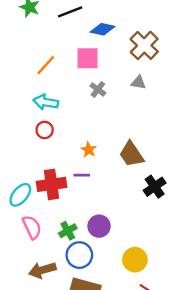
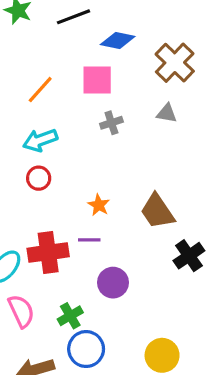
gray cross: (98, 89) -> (111, 123), turned 35
cyan arrow: (46, 102) -> (40, 140), turned -30
purple circle: (99, 226) -> (113, 283), moved

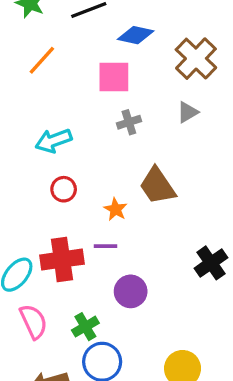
orange line: (40, 90) -> (42, 60), moved
gray triangle: (167, 113) -> (188, 112), turned -40
red circle: (39, 178) -> (64, 189), moved
brown trapezoid: (157, 211) -> (157, 186), moved

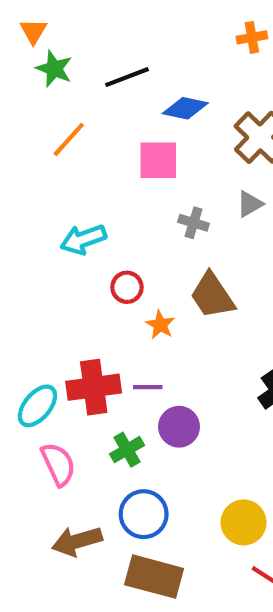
gray cross: (129, 122) -> (194, 223), moved, turned 35
red circle: (64, 189) -> (127, 287), moved
purple line: (105, 246) -> (148, 387), moved
green cross: (85, 327) -> (127, 450), moved

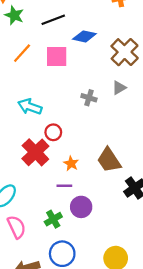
pink square: (158, 160) -> (57, 57), moved
cyan arrow: (83, 239) -> (30, 107), turned 40
brown trapezoid: (212, 296) -> (109, 160), moved
orange star: (160, 325) -> (71, 163), moved
red cross: (94, 387) -> (35, 152), moved, turned -36

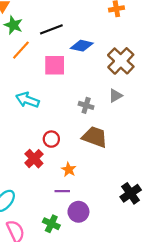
orange line: (22, 53) -> (21, 50), moved
cyan arrow: (30, 107) -> (27, 100), moved
red cross: (35, 152) -> (34, 159), size x0.7
brown trapezoid: (109, 160) -> (95, 137), moved, turned 144
green cross: (53, 219) -> (51, 224), turned -35

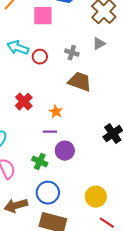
red circle: (51, 139) -> (40, 57), moved

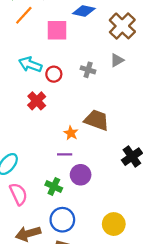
brown trapezoid: (80, 82) -> (97, 120), moved
red cross: (24, 102) -> (37, 101), moved

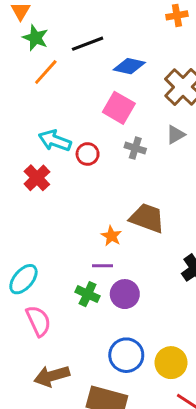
pink square: (57, 30) -> (119, 108), moved, turned 30
red cross: (37, 101) -> (37, 178), moved
green cross: (54, 187) -> (88, 294), moved
blue circle: (62, 220) -> (126, 355), moved

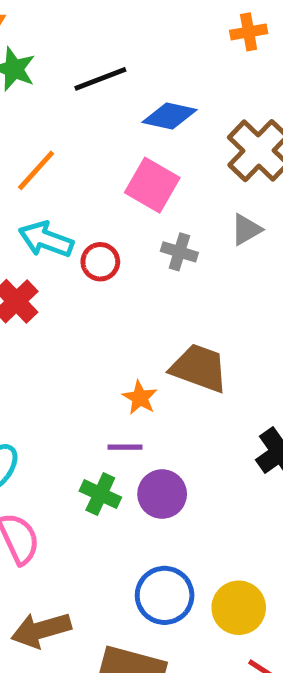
orange line: (46, 72) -> (36, 170), moved

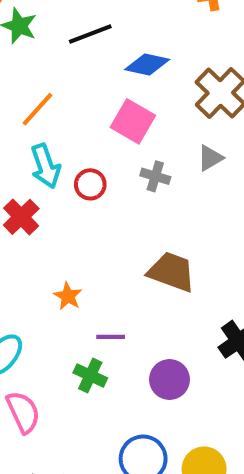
cyan arrow: (46, 239) -> (46, 166), turned -129
orange star: (140, 398) -> (68, 296), moved
purple circle: (162, 494) -> (170, 380), moved

